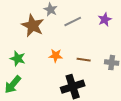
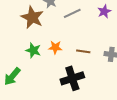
green star: (18, 59) -> (33, 50), moved

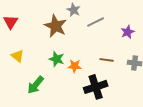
purple star: (104, 11) -> (128, 32), moved
orange star: (55, 47) -> (75, 66), moved

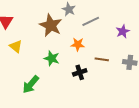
yellow triangle: (18, 56) -> (16, 46), moved
orange star: (75, 66) -> (78, 44), moved
black cross: (96, 87) -> (80, 72), moved, size x0.6

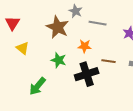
gray line: (91, 21) -> (98, 23), turned 36
black cross: (80, 72) -> (87, 74), size x1.6

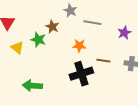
brown star: (58, 27) -> (52, 27), size x0.6
green star: (59, 60) -> (38, 40), moved
green arrow: (38, 86) -> (32, 86), turned 54

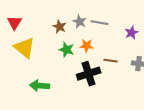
gray star: (70, 11) -> (80, 22), moved
green star: (38, 40) -> (67, 50), moved
yellow triangle: (17, 48) -> (25, 48), size x1.6

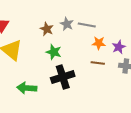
purple star: (132, 33) -> (119, 47), moved
orange star: (87, 46) -> (99, 43), moved
black cross: (89, 74) -> (63, 77), moved

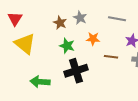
gray line: (87, 25) -> (117, 19), moved
orange star: (99, 43) -> (93, 39), moved

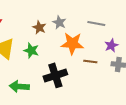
orange star: (93, 39) -> (72, 43), size x1.6
green star: (67, 46) -> (31, 50), moved

